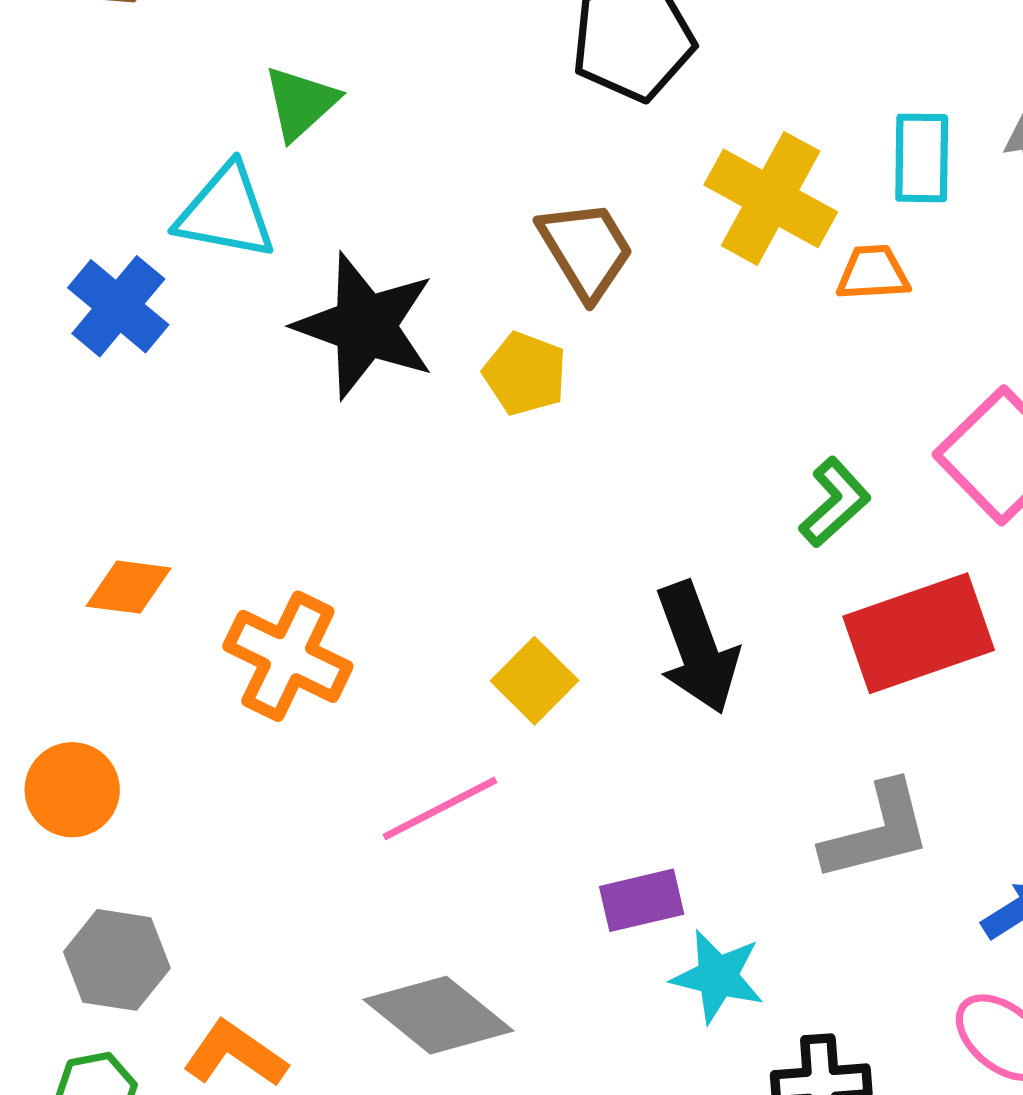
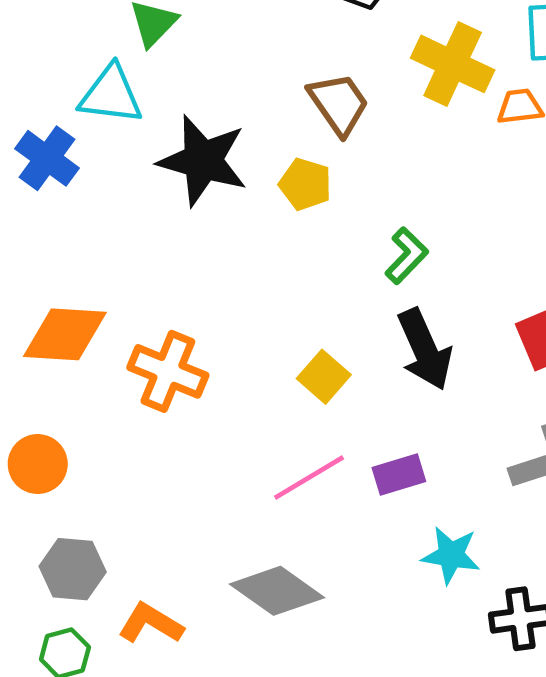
green L-shape: (835, 502) -> (407, 256), moved
orange diamond: (128, 587) -> (65, 334), size x1.6
pink line: (440, 808) -> (309, 477), moved
purple rectangle: (642, 900) -> (399, 474), moved

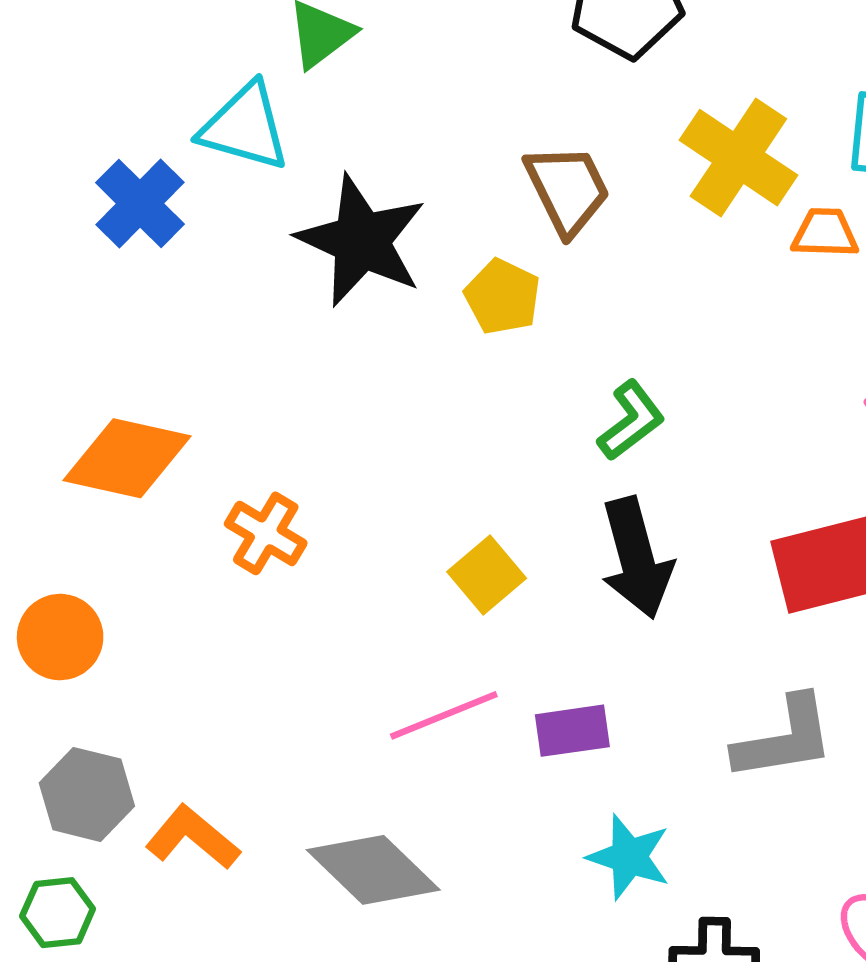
orange cross: (168, 371) -> (266, 533), size x0.7
orange L-shape: (151, 623) -> (193, 837), moved

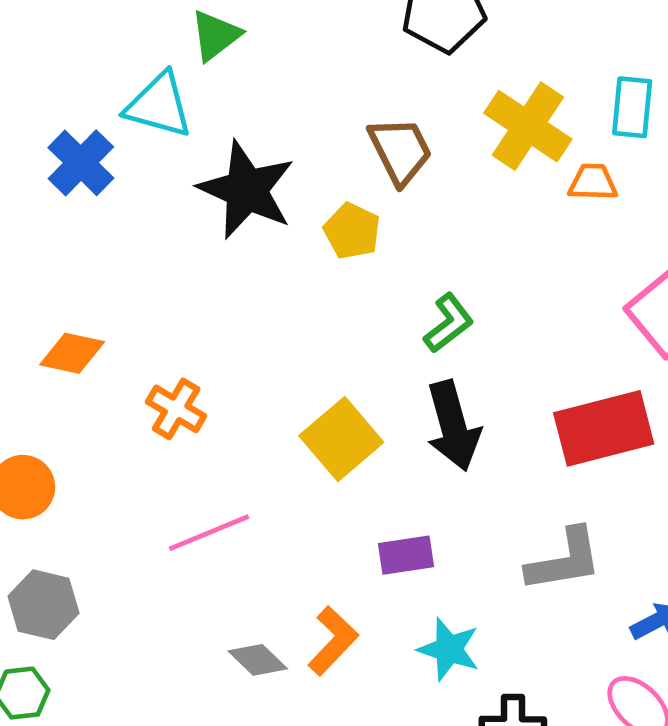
orange diamond: (127, 458) -> (72, 353), size x0.7
yellow square: (487, 575) -> (341, 439), size x1.4
pink line: (444, 715) -> (209, 533), moved
orange L-shape: (193, 837) -> (333, 641), moved, turned 94
gray diamond: (373, 870) -> (258, 660), size x0.6

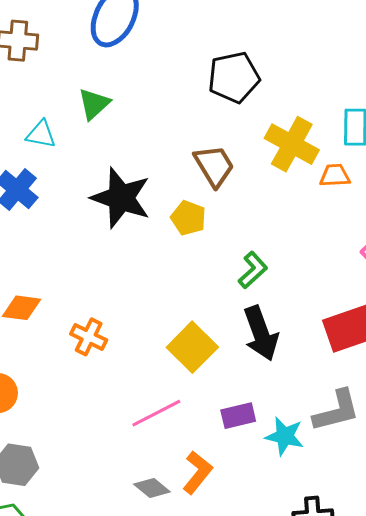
cyan triangle: (159, 105) -> (41, 134), moved, size x0.7
pink line: (209, 533) -> (156, 413), moved
cyan star: (449, 649) -> (285, 436), moved

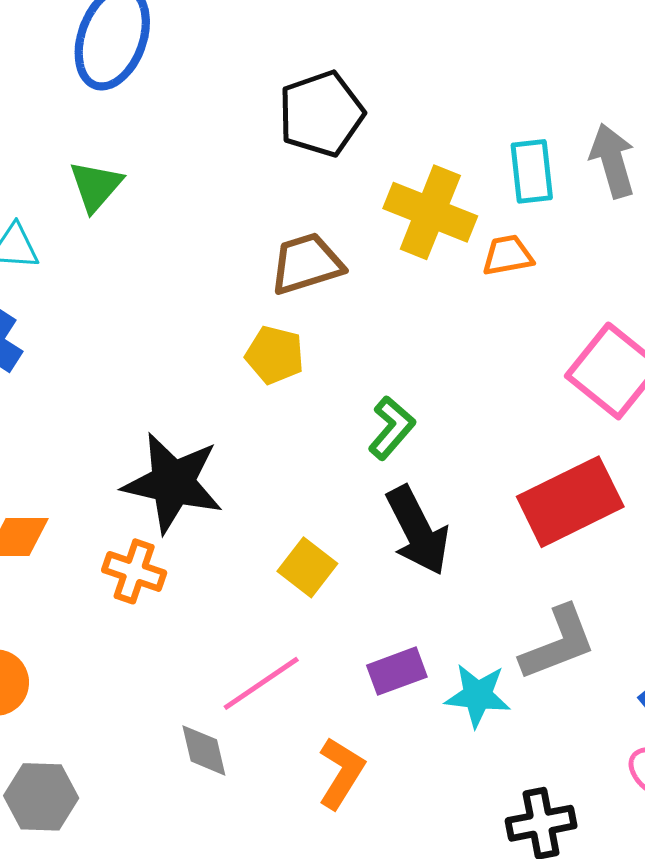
brown trapezoid: (214, 166) -> (306, 264), turned -69
black star: (121, 198) -> (173, 483), moved
yellow square: (192, 347) -> (307, 567), size x0.7
gray diamond: (152, 488) -> (204, 750), moved, turned 45

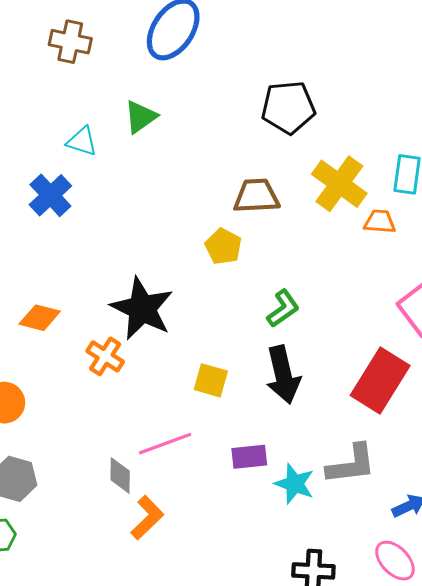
red rectangle: (570, 502) -> (380, 380), turned -46
yellow square: (307, 567) -> (211, 380), turned -36
orange L-shape: (341, 773) -> (147, 518), moved

